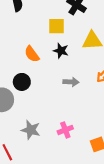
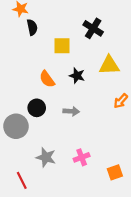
yellow square: (56, 26) -> (62, 46), moved
gray arrow: (71, 82) -> (71, 111), moved

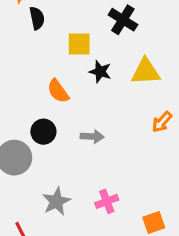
black star: (77, 76) -> (100, 72), moved
gray star: (46, 157) -> (56, 201), turned 30

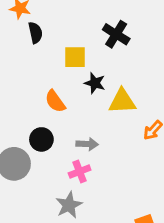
yellow triangle: (146, 72) -> (122, 101), moved
gray star: (56, 201) -> (69, 205), moved
pink cross: (107, 201) -> (80, 171), moved

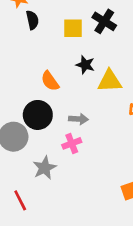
yellow square: (75, 57) -> (73, 28), moved
black circle: (41, 139) -> (38, 115), size x1.4
gray star: (69, 205) -> (45, 168), moved

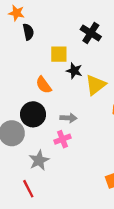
yellow square: (73, 28) -> (59, 54), moved
yellow triangle: (110, 81) -> (95, 85), turned -35
red line: (20, 200) -> (28, 189), moved

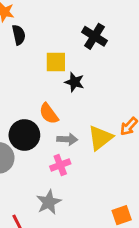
orange semicircle: (44, 85) -> (49, 114), moved
yellow triangle: (95, 85) -> (100, 138), moved
gray star: (39, 160) -> (49, 202), moved

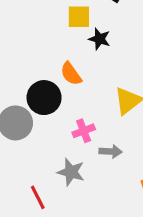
gray arrow: (67, 139) -> (111, 151), moved
gray star: (49, 202) -> (71, 172), turned -30

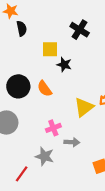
black circle: (44, 98) -> (18, 86), moved
red line: (38, 197) -> (22, 174), turned 63

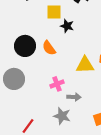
yellow triangle: (84, 107) -> (85, 65), turned 36
gray star: (45, 156) -> (62, 116), moved

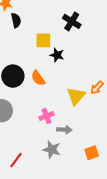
yellow triangle: (85, 65) -> (76, 96), turned -48

